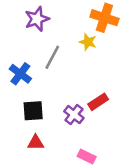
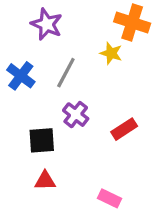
purple star: (37, 19) -> (47, 24), turned -30
blue cross: (20, 74) -> (21, 76), moved
purple cross: (74, 115) -> (76, 115), moved

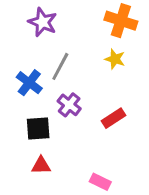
yellow star: (111, 53) -> (115, 59), moved
blue cross: (21, 76) -> (29, 83), moved

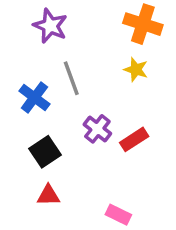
gray line: (60, 66) -> (71, 78), turned -48
purple cross: (69, 105) -> (97, 129), moved
black square: (38, 129) -> (45, 152), turned -30

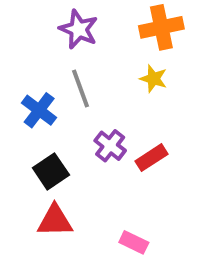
orange cross: (143, 24) -> (161, 27), turned -30
purple star: (50, 26) -> (79, 29), moved
red triangle: (48, 195) -> (55, 221), size x1.4

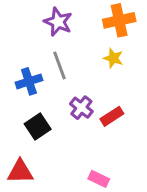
blue cross: (39, 110) -> (29, 81), turned 35
red triangle: (55, 221) -> (20, 172), moved

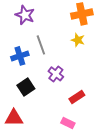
purple star: (58, 22) -> (25, 15), moved
red rectangle: (112, 116) -> (77, 97), moved

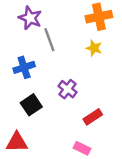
gray line: (41, 45) -> (49, 40), moved

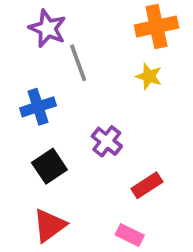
red triangle: (17, 142) -> (49, 225), moved, turned -35

